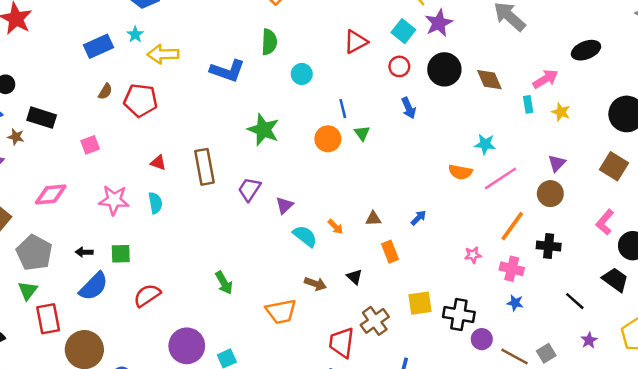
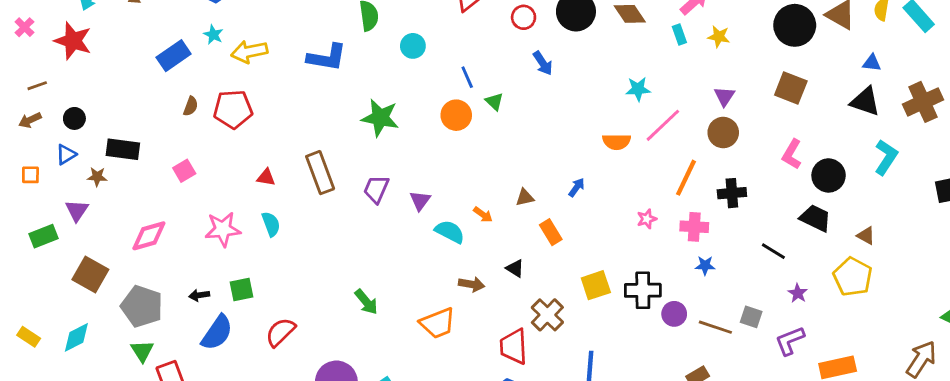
orange semicircle: (460, 172) -> (617, 142), moved
gray square: (546, 353) -> (751, 317), turned -30

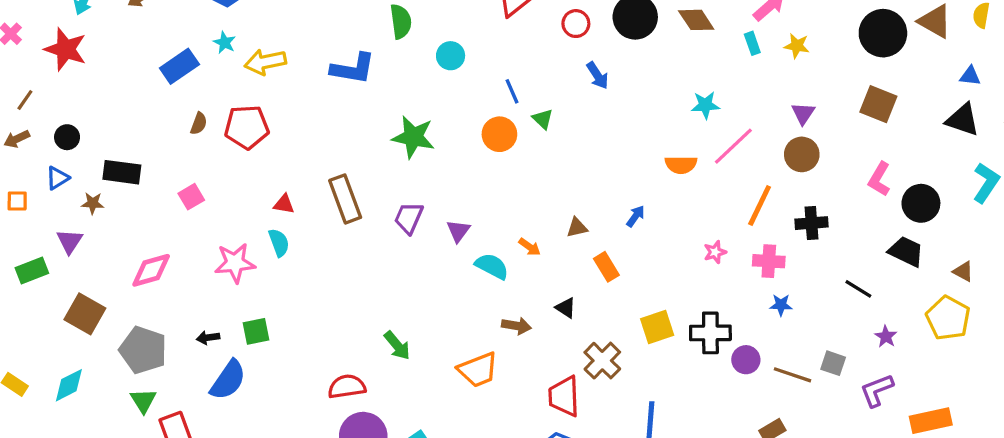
brown line: (37, 86) -> (25, 100), turned -36
cyan semicircle: (271, 224) -> (279, 243), moved
red semicircle: (280, 332) -> (347, 387), moved, turned 36

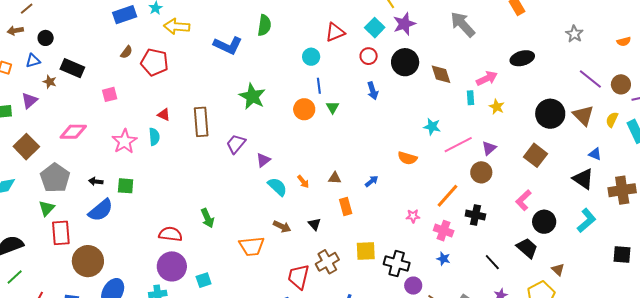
cyan circle: (451, 56) -> (311, 57), moved
pink line: (733, 146) -> (458, 145), moved
pink star: (235, 263) -> (124, 141), turned 30

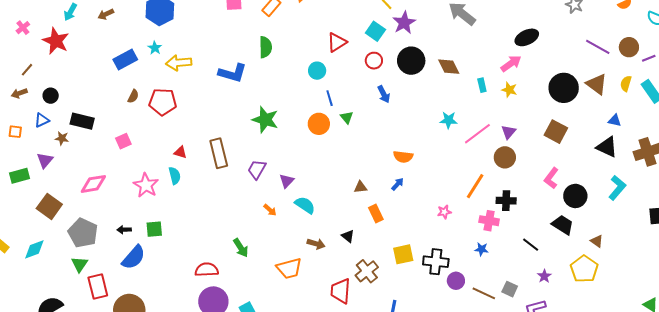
pink arrow: (487, 78) -> (511, 63), moved
orange semicircle: (407, 158) -> (403, 157), moved
orange arrow: (303, 182) -> (270, 210), moved
pink cross: (444, 231) -> (489, 221), moved

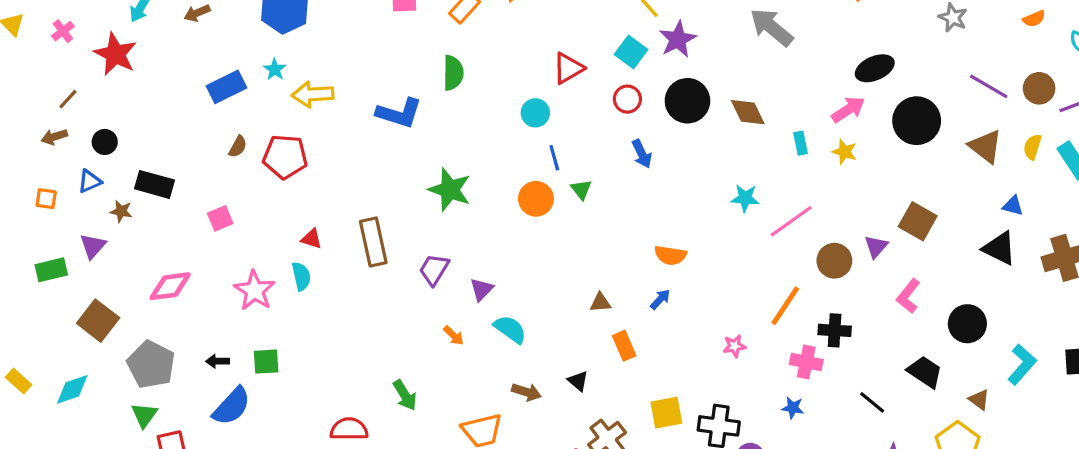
black circle: (564, 88) -> (917, 121), moved
purple triangle: (509, 132) -> (876, 247), moved
cyan L-shape: (617, 188) -> (1022, 364), moved
black circle: (575, 196) -> (967, 324), moved

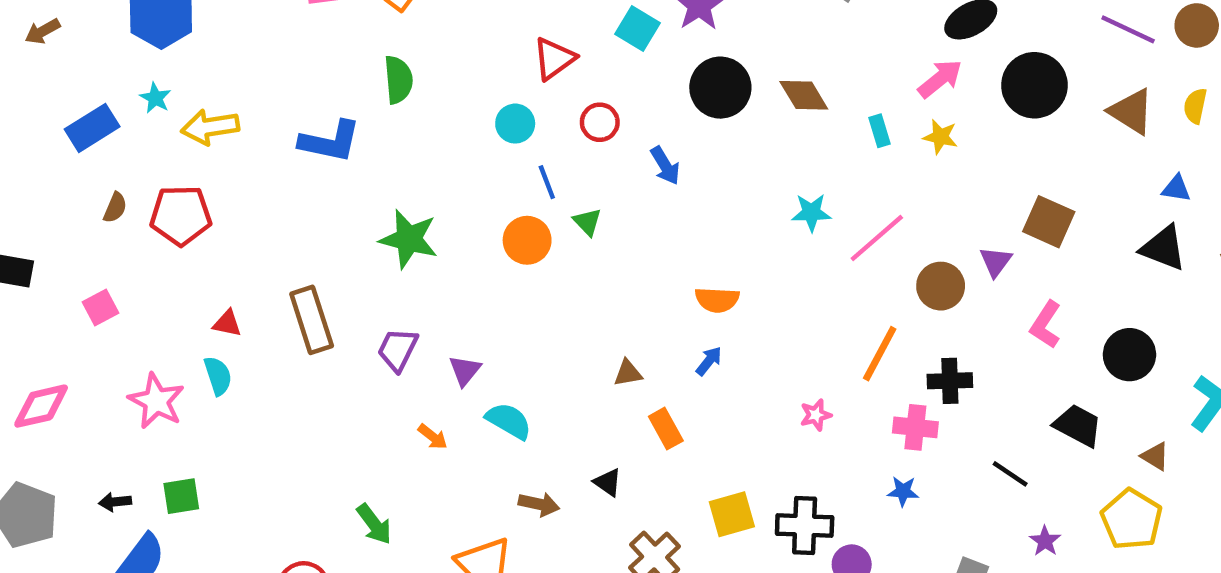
red circle: (627, 99) -> (600, 122), moved

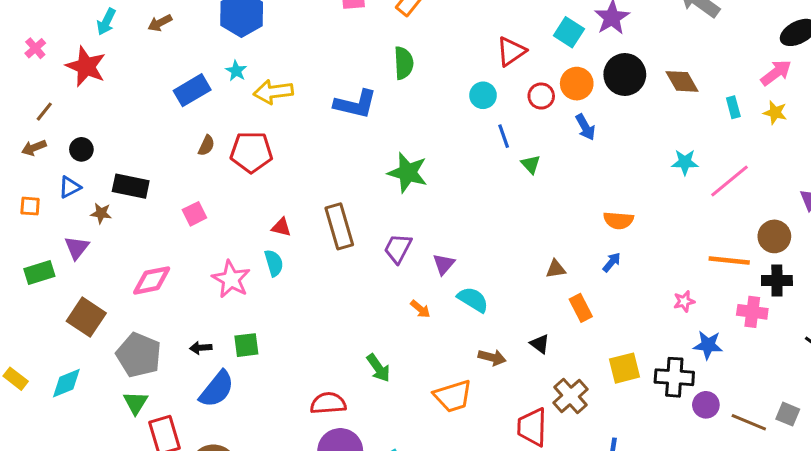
orange circle: (527, 240) -> (577, 84), moved
brown circle: (941, 286) -> (774, 236), moved
orange line: (880, 354) -> (729, 261), turned 66
blue star: (903, 491) -> (708, 345), moved, size x1.4

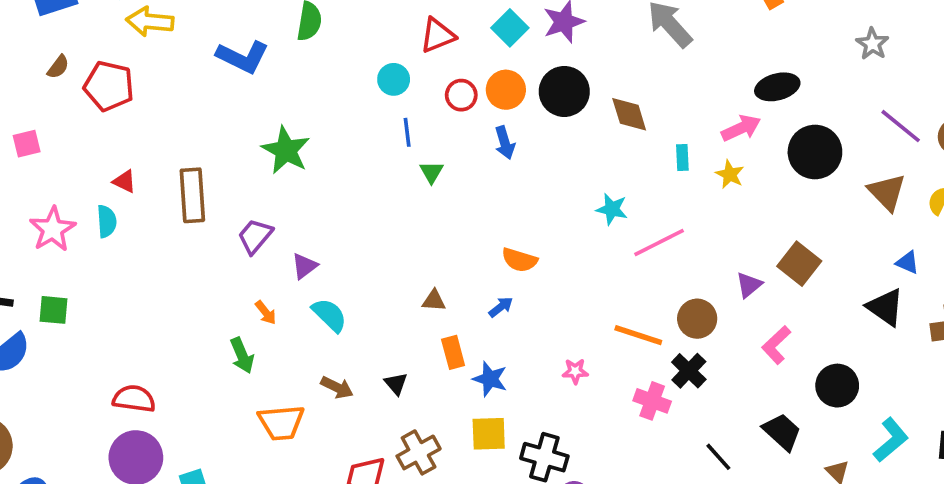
black cross: (777, 281) -> (689, 371), turned 32
blue star: (708, 345) -> (490, 379), moved
green arrow: (378, 368) -> (242, 355), moved

